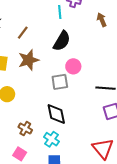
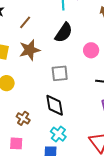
pink circle: (73, 66) -> (91, 50), moved
cyan cross: (52, 139) -> (58, 134), moved
pink square: (20, 154) -> (16, 143), turned -32

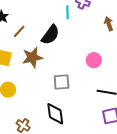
brown line: (25, 22) -> (19, 31), moved
black semicircle: (64, 33) -> (50, 35), moved

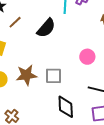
brown star: (32, 57) -> (26, 75), moved
black diamond: (55, 114) -> (66, 107), moved

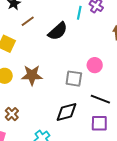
gray square: (53, 76) -> (74, 79), moved
black diamond: (66, 107) -> (67, 112), turned 70

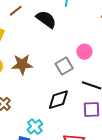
black semicircle: (58, 31) -> (46, 19), turned -100
gray square: (74, 79) -> (64, 66), turned -36

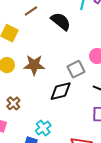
black diamond: (58, 100) -> (61, 91), moved

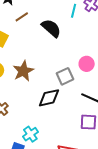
brown star: (34, 65) -> (23, 71), turned -30

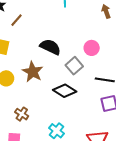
black semicircle: (51, 28) -> (50, 47), moved
black diamond: (49, 98) -> (65, 91), turned 60

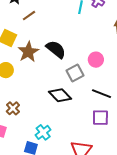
brown star: (33, 72) -> (28, 52), moved

